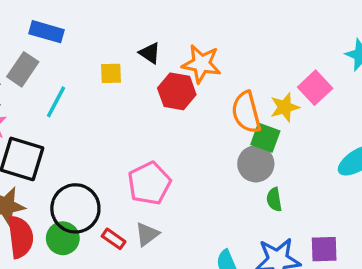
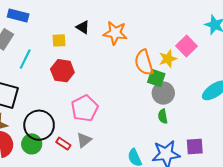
red hexagon: (177, 91) -> (62, 71), moved
gray circle: (256, 164) -> (163, 93), moved

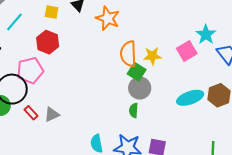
pink square: (186, 46) -> (187, 51), moved
pink pentagon: (85, 108) -> (30, 70), moved

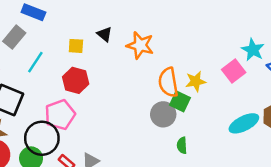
gray circle: (140, 88) -> (163, 114), moved

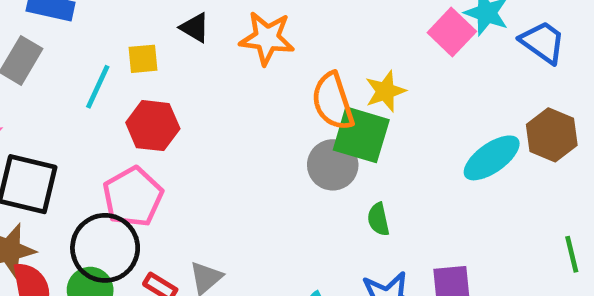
cyan line: (35, 62) -> (98, 87), moved
pink square: (234, 71) -> (452, 32), moved
green square: (180, 101) -> (361, 135), size x1.4

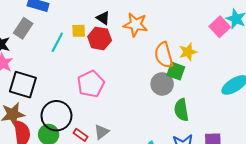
red hexagon: (153, 126) -> (100, 38), moved
green square: (361, 135) -> (176, 71), size x0.7
pink pentagon: (133, 197) -> (91, 84), moved
green semicircle: (378, 219) -> (181, 110), size x1.5

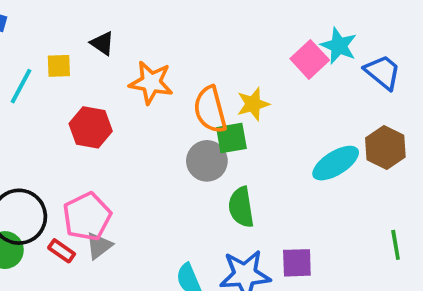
orange star: (136, 25) -> (151, 83), moved
red hexagon: (100, 38) -> (91, 127), moved
green square: (176, 71) -> (231, 138), turned -30
pink pentagon: (91, 84) -> (87, 217), moved

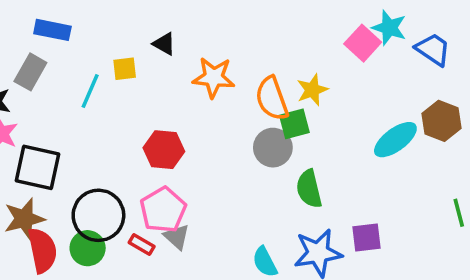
red hexagon: (91, 127) -> (164, 150), moved
gray triangle: (99, 246) -> (177, 237), turned -36

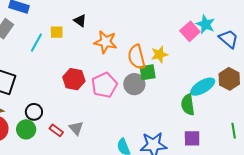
green semicircle: (309, 189) -> (188, 105), moved
pink pentagon: (163, 210) -> (104, 85), moved
black circle: (98, 215) -> (34, 112), size x0.6
purple square: (366, 237) -> (192, 138), moved

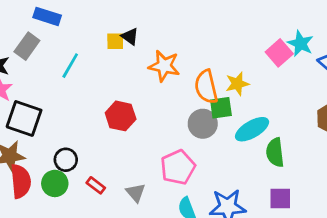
yellow square: (57, 32) -> (115, 41), moved
pink pentagon: (104, 85) -> (178, 167), moved
cyan ellipse: (203, 87) -> (252, 129), moved
gray triangle: (76, 128) -> (136, 193), moved

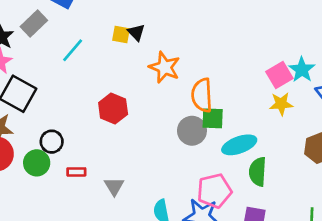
yellow star: (237, 84) -> (281, 104), moved
pink pentagon: (178, 167) -> (214, 191), moved
red rectangle: (96, 185) -> (76, 172), turned -48

